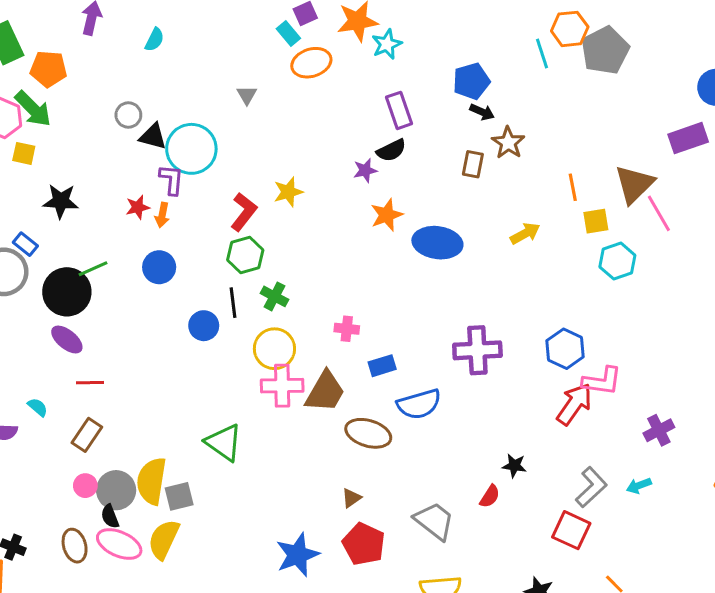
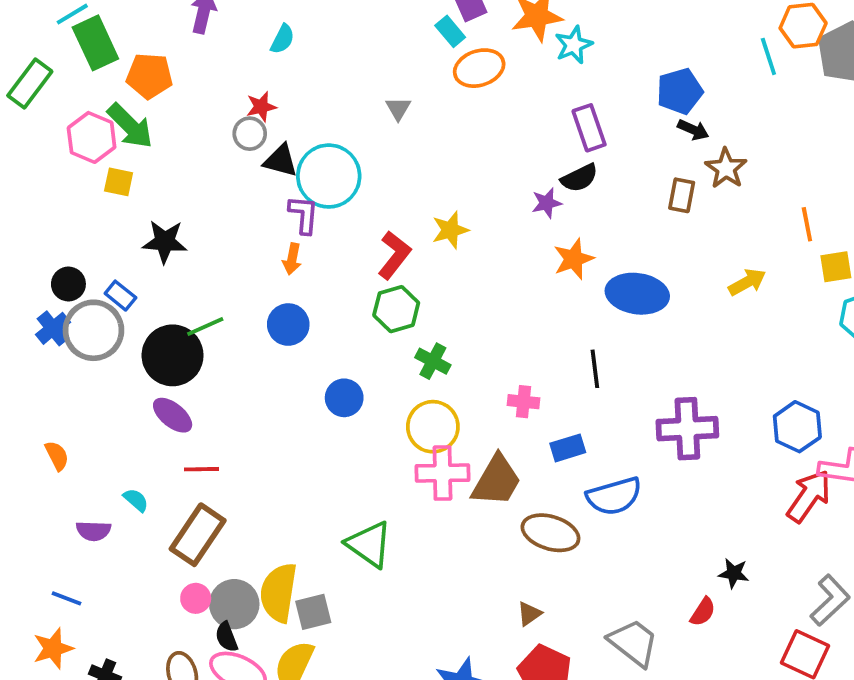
red star: (138, 207) -> (261, 107), moved
black line: (233, 303) -> (595, 369), moved
brown rectangle: (87, 435) -> (198, 535), size x1.4

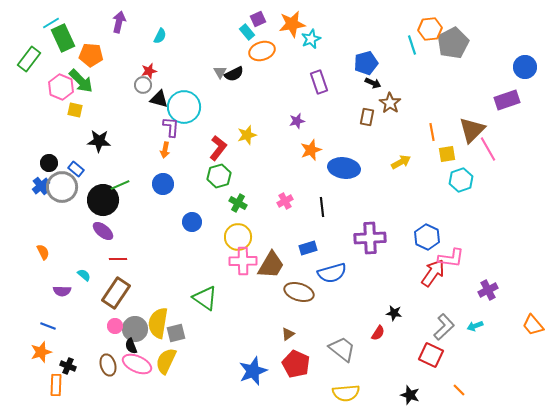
black semicircle: (579, 178) -> (234, 74), moved
pink cross: (523, 402) -> (285, 201), moved, turned -35

